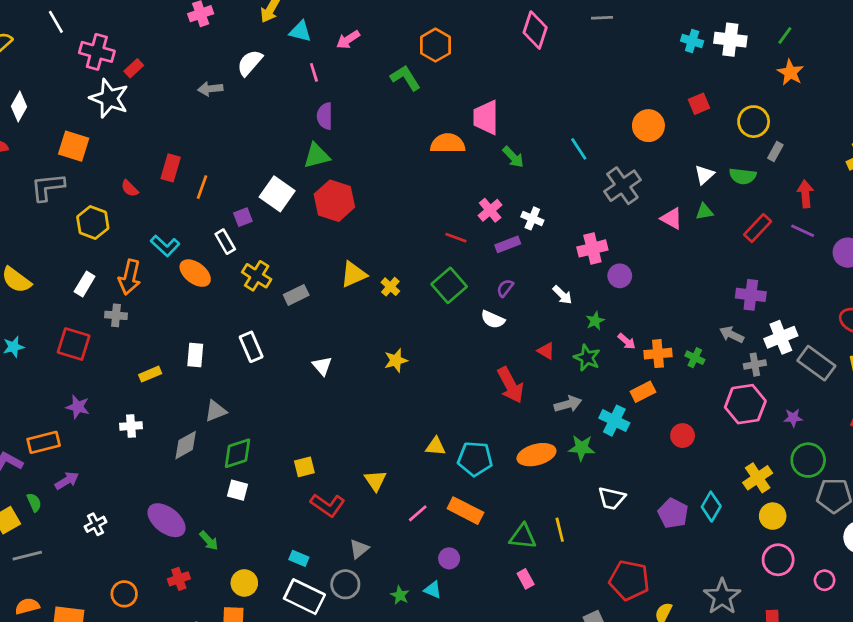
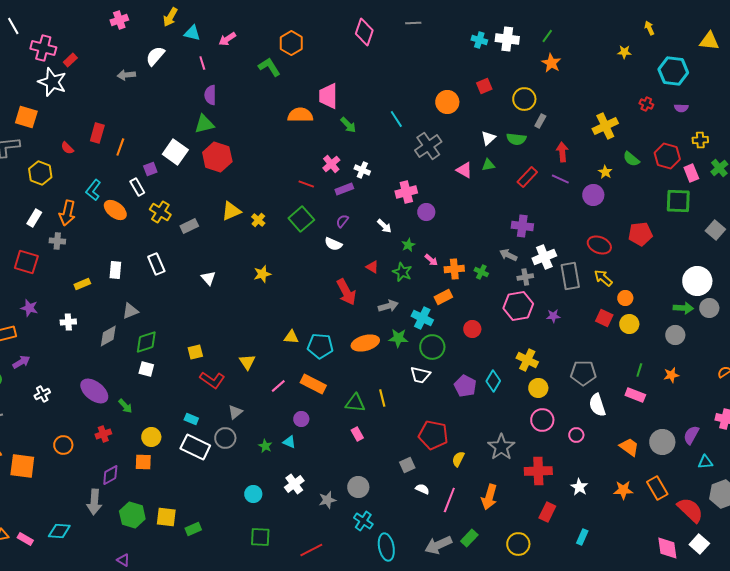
cyan L-shape: (165, 246) -> (93, 190), turned 85
gray rectangle: (816, 363) -> (570, 276), turned 44
green circle: (808, 460) -> (432, 347), moved
yellow cross: (758, 478) -> (527, 360), turned -30

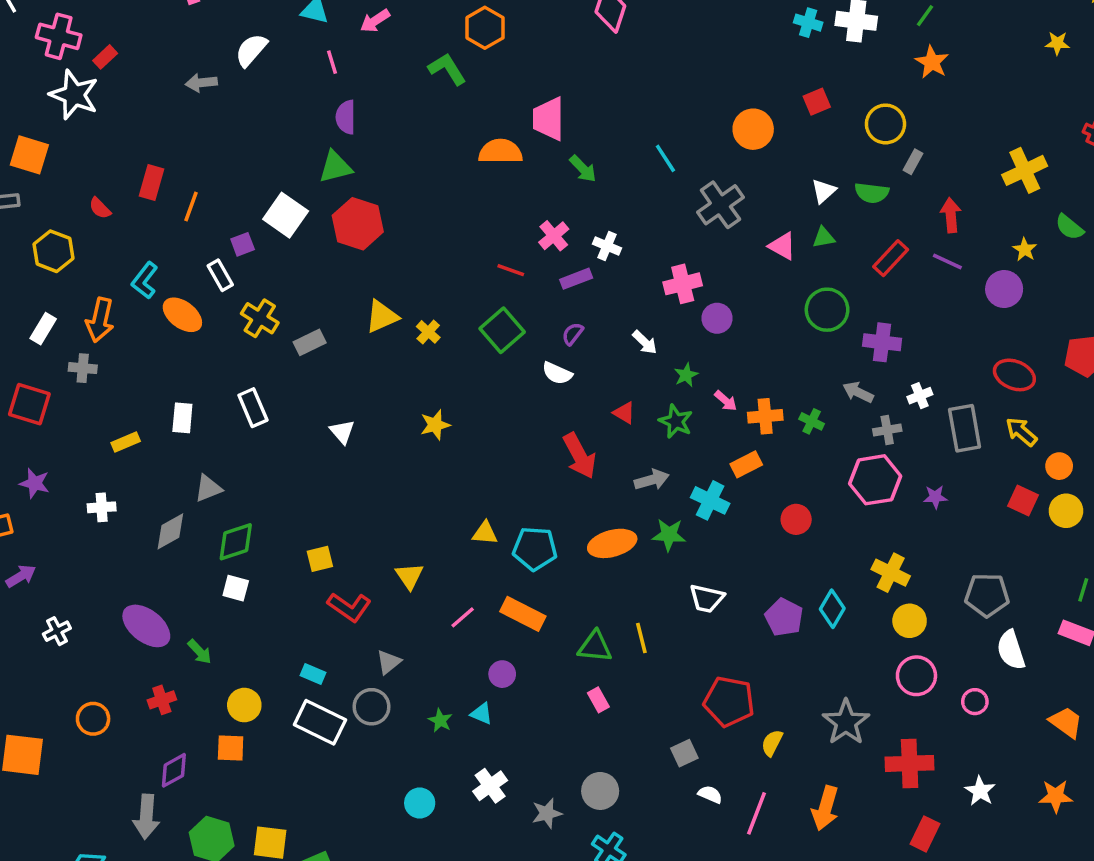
white cross: (544, 257) -> (920, 396), size x0.6
green circle: (432, 347) -> (827, 310), moved

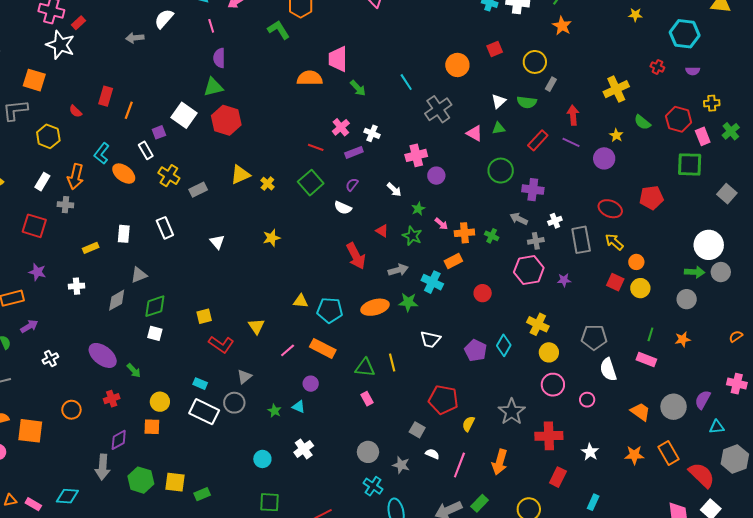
gray square: (684, 753) -> (417, 430), turned -35
gray star: (547, 813) -> (401, 465), moved, turned 30

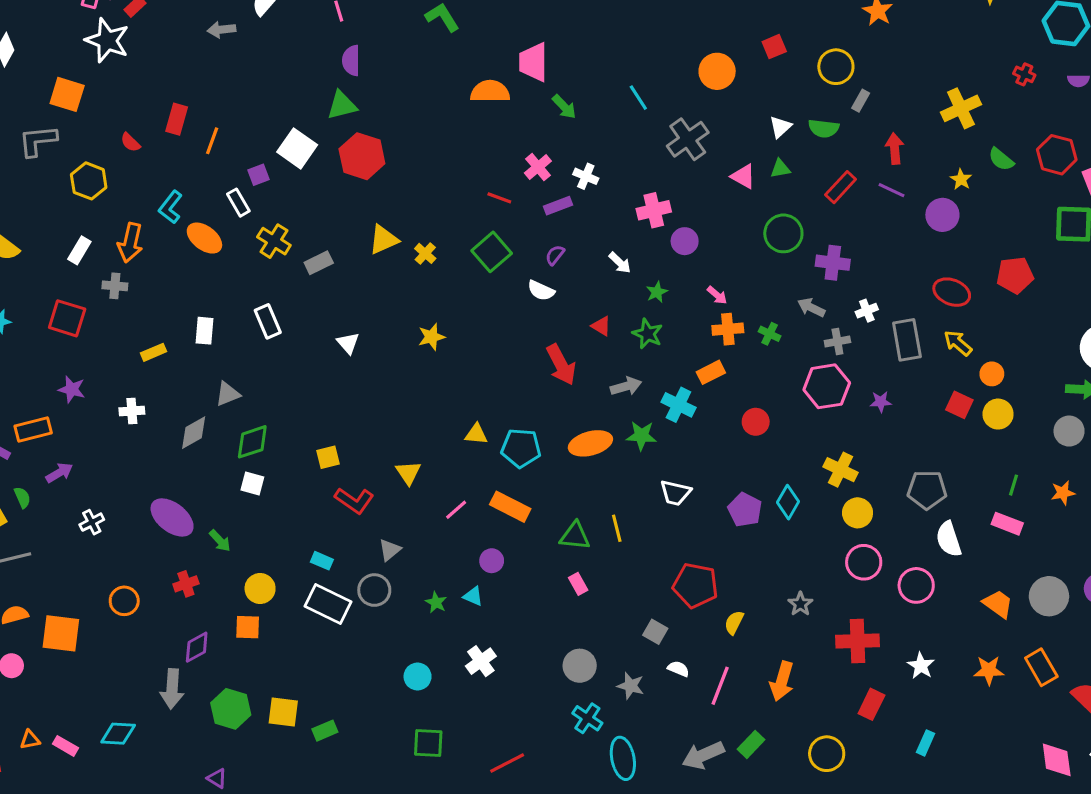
pink arrow: (441, 224) -> (717, 295), moved
pink circle: (587, 400) -> (916, 585), size x1.5
gray star: (512, 412) -> (800, 604), size x0.6

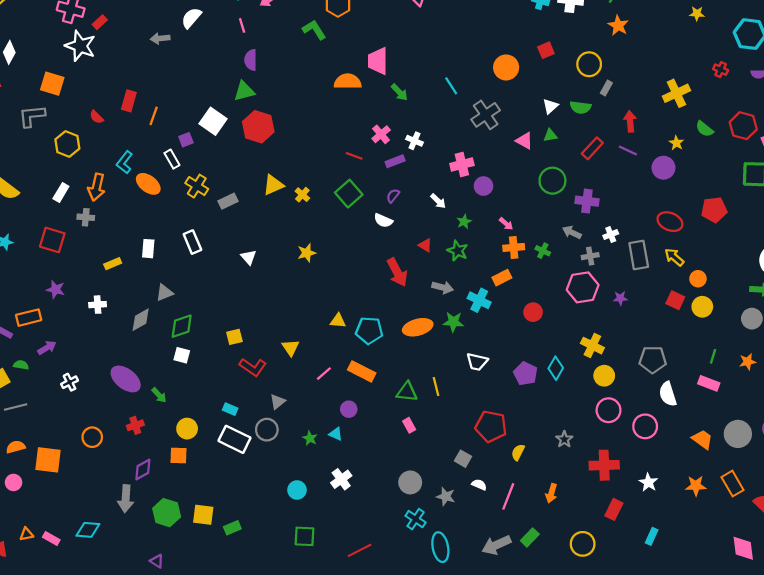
gray arrow: (626, 386) -> (443, 287), turned 30
green semicircle: (22, 497) -> (21, 365), turned -56
orange arrow: (782, 681) -> (551, 493), size x0.7

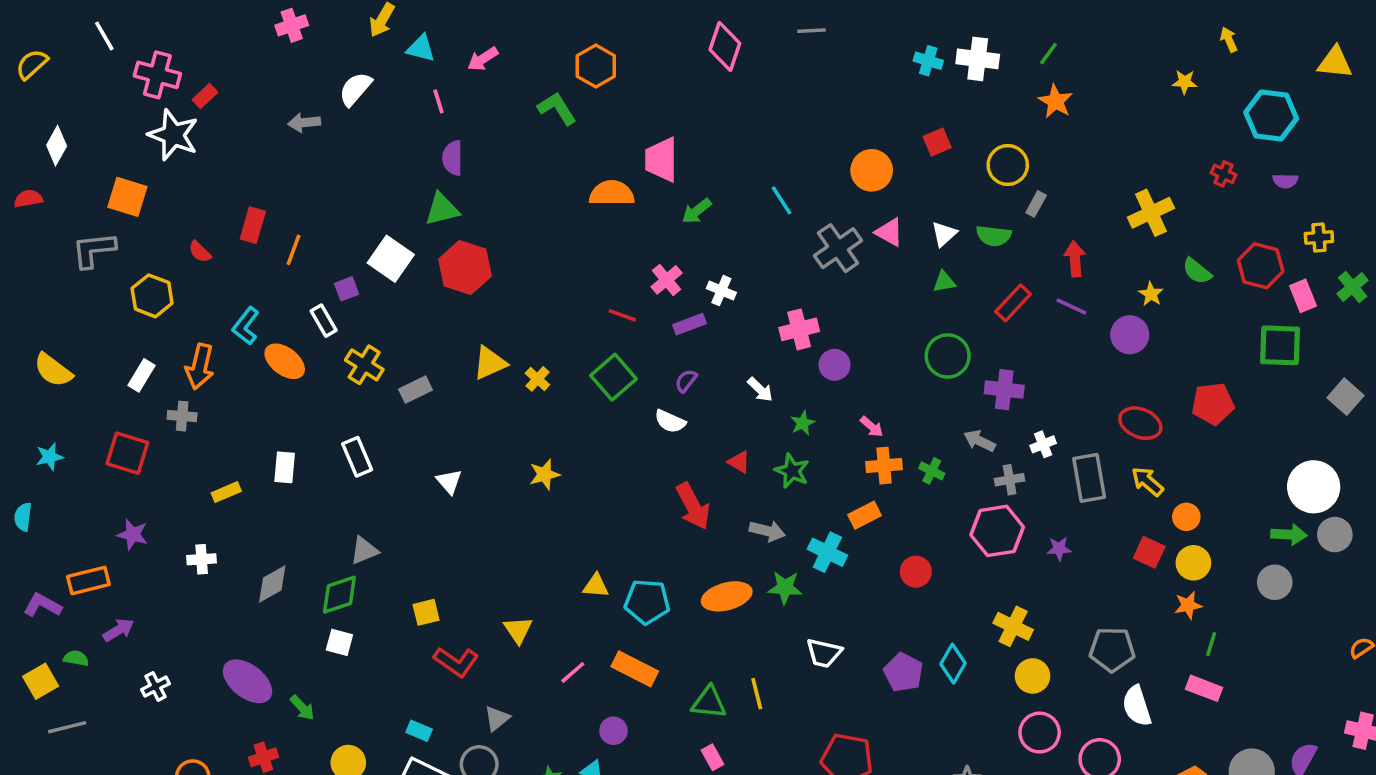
green arrow: (399, 92) -> (697, 211), turned 96
pink triangle: (524, 141) -> (889, 232), moved
gray triangle: (164, 293) -> (364, 550), moved
orange star: (748, 362) -> (1188, 605), moved

